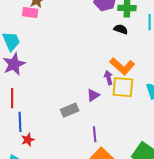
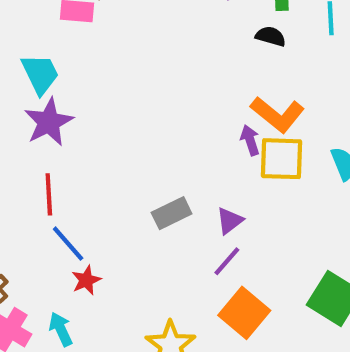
purple triangle: (93, 95) -> (230, 221), moved
blue line: (20, 122) -> (68, 244), turned -36
purple line: (95, 134) -> (227, 261), turned 49

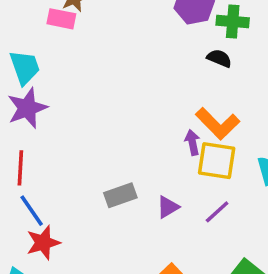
purple line: (227, 261) -> (217, 212), moved
red star: (86, 280) -> (43, 243), size x1.4

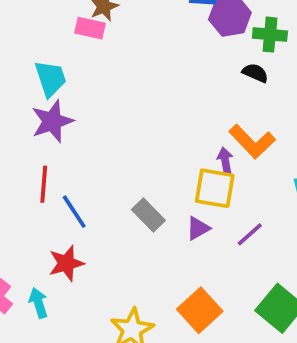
yellow square: (217, 161) -> (215, 188), moved
gray rectangle: (120, 195) -> (148, 215), turned 64
blue line: (32, 211) -> (74, 212), moved

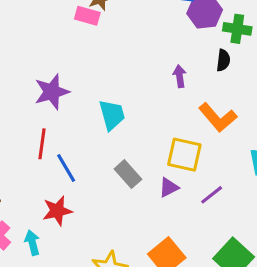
black semicircle: (255, 73) -> (223, 60), turned 70
cyan trapezoid: (50, 78) -> (112, 115), moved
purple arrow: (225, 161) -> (180, 76), moved

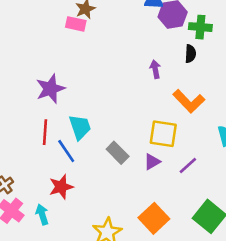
cyan trapezoid: (112, 115) -> (80, 127), moved

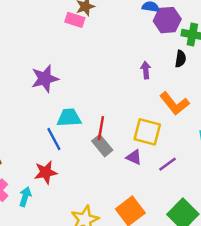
cyan trapezoid: (80, 127) -> (69, 118), turned -80
red line: (45, 132) -> (101, 128), moved
purple triangle: (152, 162) -> (134, 157), turned 49
cyan arrow: (42, 214) -> (25, 197), turned 30

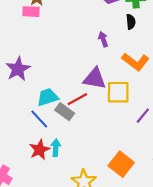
red line: (101, 128) -> (77, 99), turned 66
gray rectangle: (102, 146) -> (65, 112), moved
purple triangle: (134, 157) -> (95, 79), moved, size x1.6
cyan arrow: (25, 197) -> (56, 148), moved

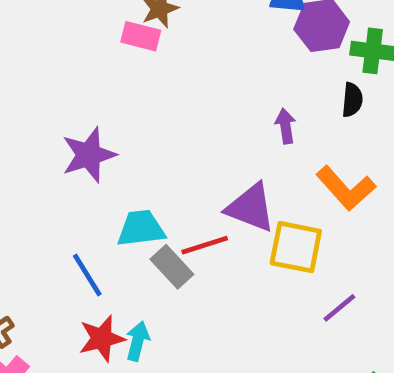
blue line: (39, 119) -> (87, 275), moved

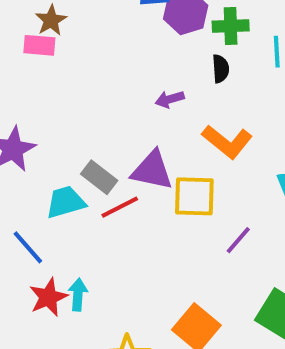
purple arrow: (285, 126) -> (170, 99), turned -88
gray rectangle: (172, 267) -> (99, 177), moved

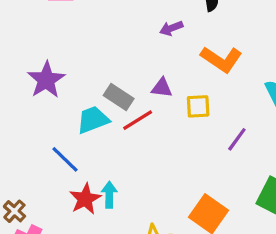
purple triangle: (152, 170) -> (162, 88), size x0.6
yellow square: (194, 196) -> (198, 106), size x0.7

